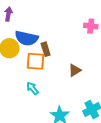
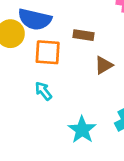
brown rectangle: (46, 49) -> (83, 35), moved, turned -64

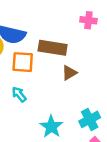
brown rectangle: (83, 35) -> (53, 48), size x1.6

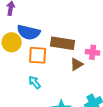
pink cross: (88, 20) -> (93, 52), moved

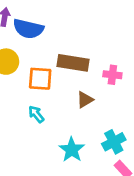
blue semicircle: (29, 32) -> (28, 29), moved
brown triangle: (77, 64) -> (85, 100), moved

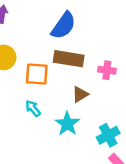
blue semicircle: (28, 29) -> (64, 26), moved, turned -68
cyan star: (72, 150) -> (67, 124), moved

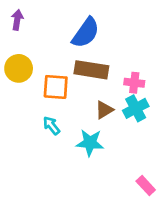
cyan star: (67, 124) -> (90, 143), turned -30
cyan cross: (108, 135) -> (136, 108), moved

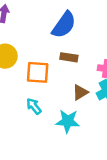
brown rectangle: (91, 70) -> (69, 57), size x0.6

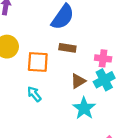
cyan star: (68, 121) -> (84, 108), moved, turned 30

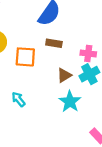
cyan arrow: (34, 94) -> (18, 99), moved

